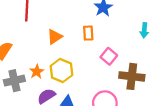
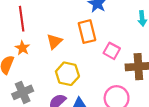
orange rectangle: (88, 33) -> (87, 32), size x1.5
orange star: (37, 72) -> (22, 48), moved

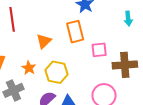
orange star: (22, 48) -> (29, 68), moved
pink square: (112, 51) -> (99, 50), turned -35

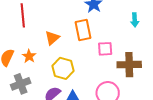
orange star: (29, 68) -> (29, 56), moved

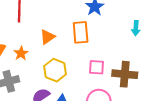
pink square: (105, 49) -> (97, 67), moved

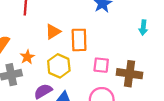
orange rectangle: (81, 32) -> (79, 40), moved
orange star: (21, 53) -> (27, 57), moved

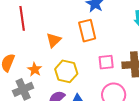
orange rectangle: (79, 40) -> (87, 31), moved

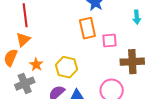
orange triangle: (54, 40) -> (23, 40), moved
pink square: (106, 62) -> (109, 40), moved

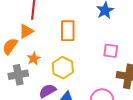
orange rectangle: (87, 28) -> (68, 31), moved

